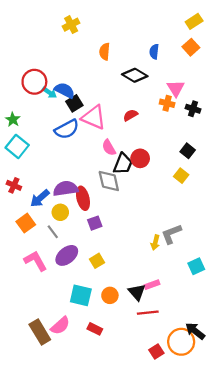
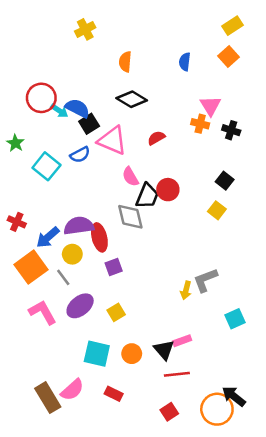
black diamond: (135, 75) -> (132, 99), moved
blue semicircle: (67, 129) -> (80, 155), size x0.7
cyan square: (17, 146) -> (46, 166), moved
orange square: (26, 223) -> (31, 267), size x1.4
red square: (156, 351) -> (169, 412), moved

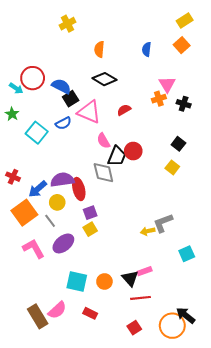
cyan arrow: (59, 111) -> (16, 88), moved
orange cross: (200, 124) -> (159, 99), turned -32
yellow arrow: (186, 290) -> (148, 231), turned 64
yellow square: (116, 312) -> (90, 229), moved

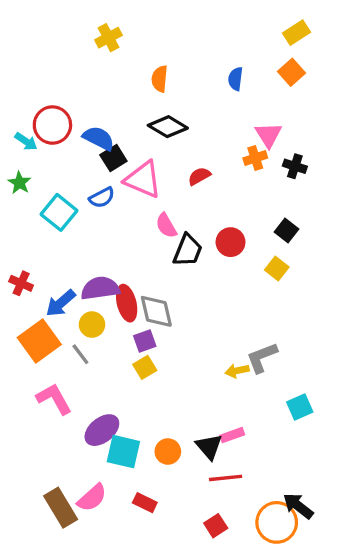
red circle: (133, 151) -> (231, 242), moved
gray diamond: (103, 173) -> (156, 311), moved
purple ellipse: (63, 243) -> (102, 430), moved

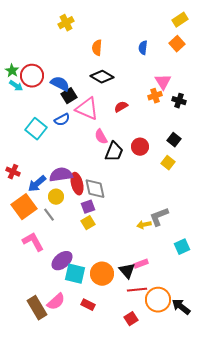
green star: (19, 183) -> (12, 71), moved
orange circle: (168, 452) -> (102, 274), size x1.5
orange circle: (277, 522) -> (158, 300), moved

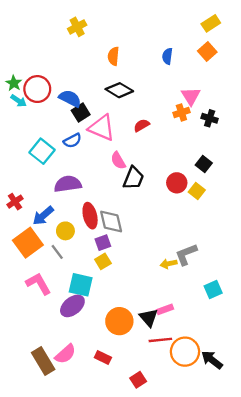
red circle: (140, 147) -> (177, 183), moved
red cross: (13, 172) -> (15, 202), turned 32
purple semicircle: (61, 175) -> (68, 184), moved
cyan square: (75, 274) -> (81, 285), moved
red square: (131, 319) -> (138, 380), moved

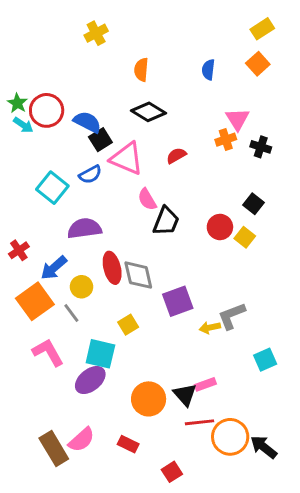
purple square: (103, 243) -> (178, 301), moved, size x1.5

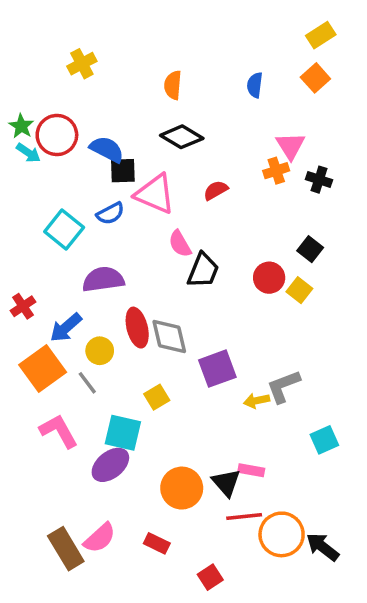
yellow cross: (96, 33) -> (82, 64), moved
black square: (100, 140) -> (123, 171), turned 30
pink rectangle: (205, 384) -> (251, 470), turned 30

